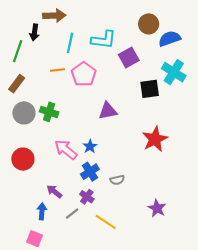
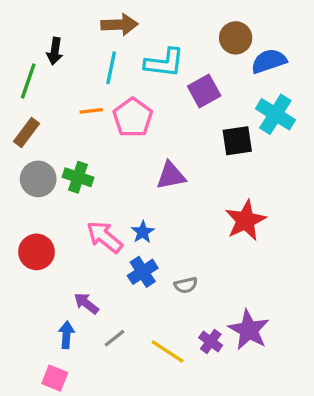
brown arrow: (54, 16) -> (119, 25), moved
purple cross: (87, 197) -> (211, 342), moved
purple star: (157, 208) -> (249, 330), size x1.4

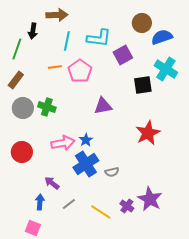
brown arrow: (119, 25) -> (57, 15), moved
pink arrow: (105, 237) -> (63, 143), turned 130
blue cross: (143, 272) -> (86, 164), size x1.4

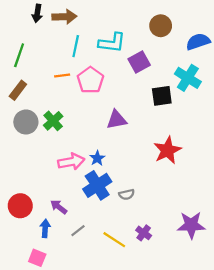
black arrow: (33, 31) -> (37, 13), moved
blue semicircle: (162, 37) -> (198, 42), moved
green cross: (47, 107) -> (53, 121), turned 30
red circle: (22, 152) -> (20, 206), moved
purple star: (150, 199) -> (191, 225), moved, turned -30

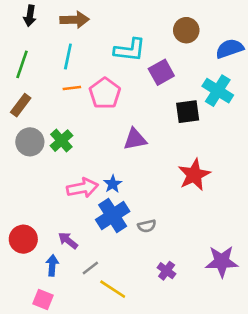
black arrow: (37, 13) -> (30, 16), moved
cyan line: (76, 46) -> (68, 56), moved
yellow line: (114, 240) -> (113, 289), moved

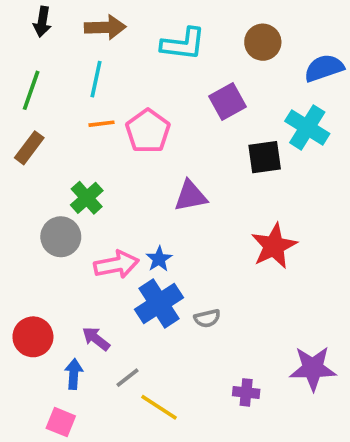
cyan L-shape: (130, 50) -> (183, 44), moved
gray circle: (30, 142) -> (61, 237), moved
purple cross: (167, 271) -> (246, 392), moved, turned -30

